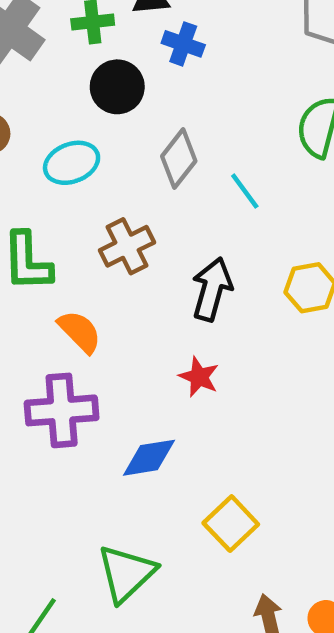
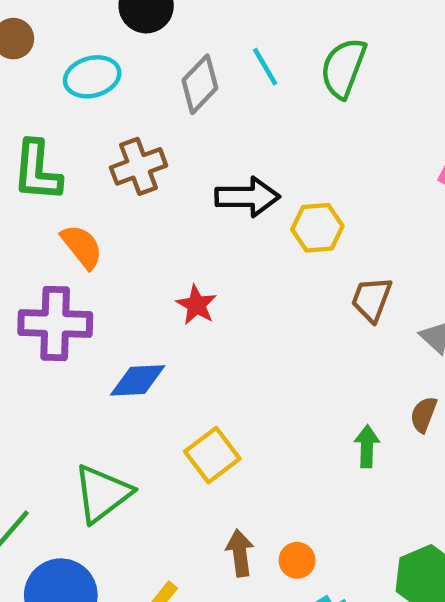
cyan line: (245, 191) -> (265, 67), moved
black arrow: (212, 289) -> (247, 197), moved, turned 68

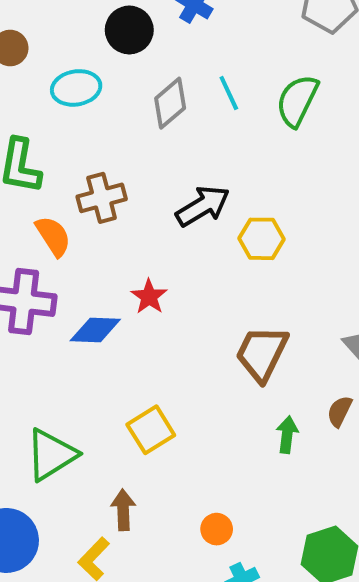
brown cross: (139, 166) -> (102, 198), moved
black arrow: (247, 197) -> (203, 206), turned -36
brown trapezoid: (371, 299) -> (262, 353), moved, size x1.4
blue diamond: (138, 380) -> (95, 330), moved
brown arrow: (240, 553) -> (123, 510), moved

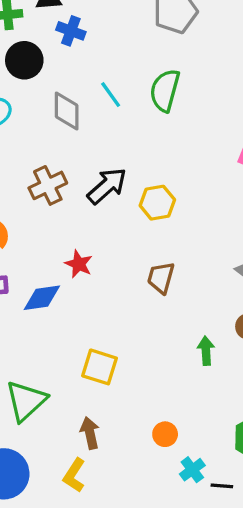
gray diamond: (170, 103) -> (67, 111), turned -39
brown cross: (102, 198) -> (48, 185), moved
brown trapezoid: (262, 353) -> (161, 278), moved, size x0.7
yellow square: (151, 430) -> (100, 367), turned -30

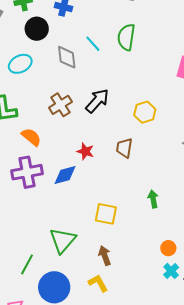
yellow hexagon: (157, 203) -> (145, 112), moved
brown trapezoid: (161, 278) -> (124, 148), moved
green arrow: (206, 351) -> (153, 199), moved
orange circle: (165, 434) -> (168, 248), moved
yellow L-shape: (74, 475) -> (98, 283), turned 125

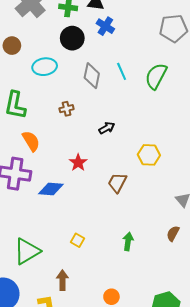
black arrow: (97, 101) -> (107, 128), size x0.6
brown cross: (60, 105) -> (67, 109), moved, size x0.6
red star: (85, 151) -> (78, 163), moved
yellow square: (106, 214) -> (77, 240), size x0.6
orange circle: (168, 248) -> (111, 297), moved

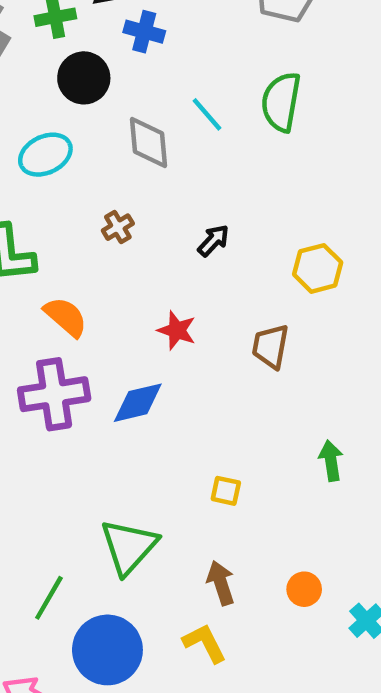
orange circle: (111, 297) -> (304, 589), moved

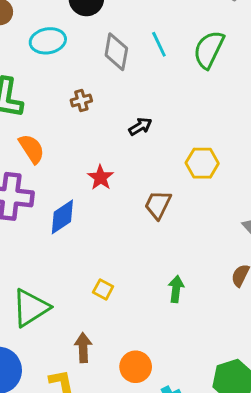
blue diamond: (138, 403) -> (62, 217), turned -36
orange circle: (304, 589) -> (136, 367), size x1.4

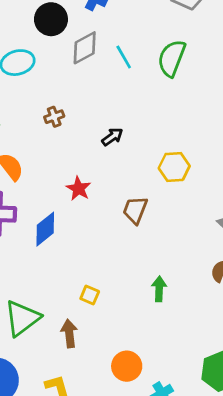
gray diamond: (116, 52) -> (85, 48), moved, turned 56
brown arrow: (83, 348) -> (69, 333), moved

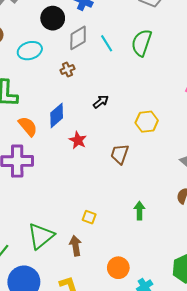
brown cross: (54, 117) -> (67, 69), moved
blue diamond: (45, 229) -> (57, 115), moved

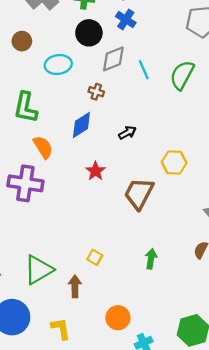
brown cross: (67, 69) -> (96, 92), turned 32
blue diamond: (57, 115) -> (81, 125), moved
brown trapezoid: (120, 154) -> (139, 193), size x1.4

